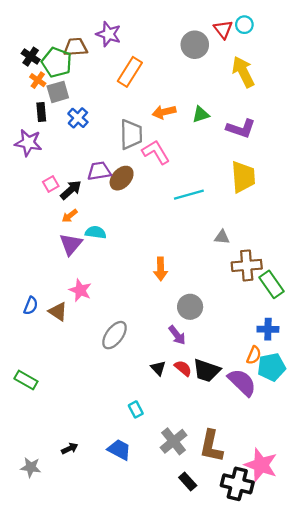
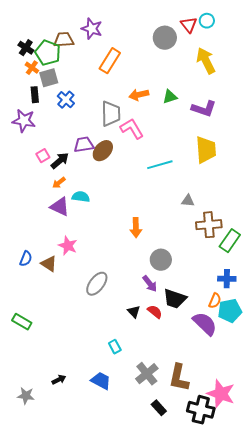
purple triangle: (71, 244) -> (60, 207), turned -45
green rectangle: (272, 284) -> (230, 241), turned 70
black trapezoid: (207, 371) -> (175, 299), moved

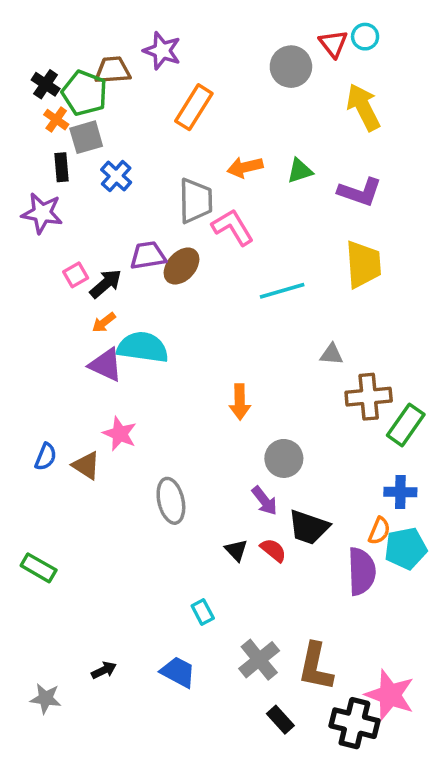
cyan semicircle: (81, 197) -> (143, 347), size x1.6
gray ellipse: (97, 284) -> (171, 501), turned -50
purple semicircle: (205, 324) -> (362, 571), turned 44

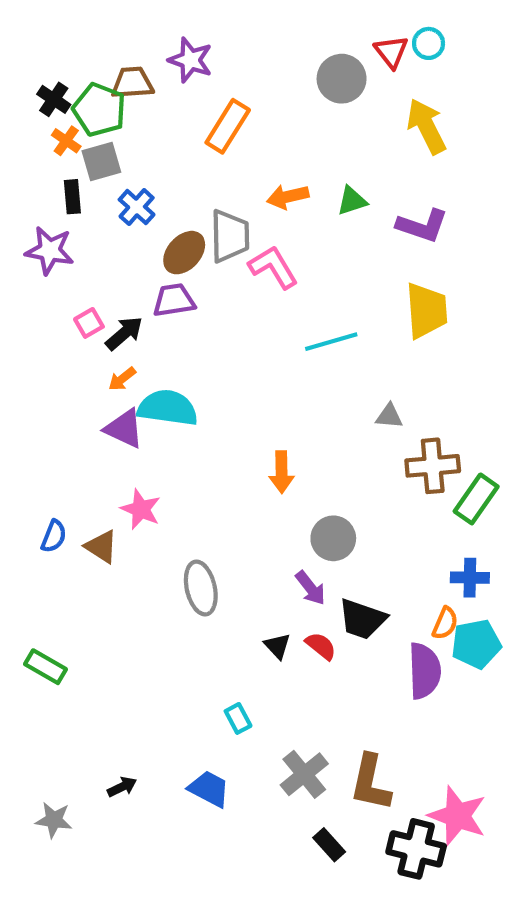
brown ellipse: (181, 266) -> (184, 253), moved

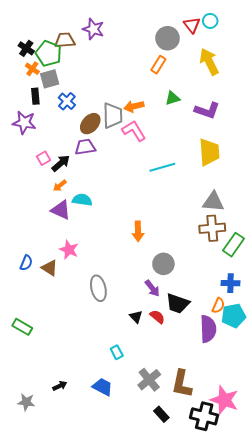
orange rectangle: (228, 126) -> (158, 65), moved, size x0.7
orange arrow: (288, 197) -> (134, 106), moved
cyan semicircle: (168, 408) -> (82, 200), size x0.7
gray triangle: (389, 416) -> (213, 202), moved, size x1.6

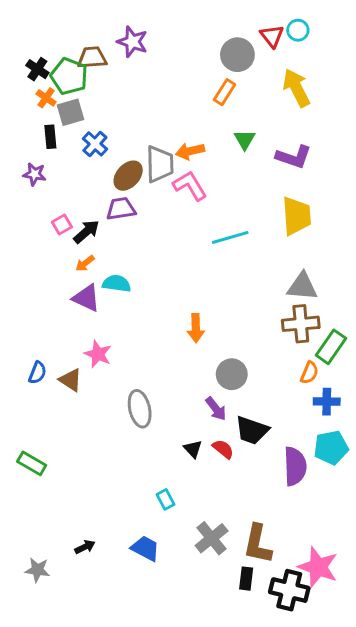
green triangle: (173, 98) -> (245, 140), turned -42
purple star: (24, 123) -> (35, 174), size x0.7
orange semicircle: (218, 306) -> (309, 373), moved
black rectangle: (161, 414) -> (246, 579), moved, turned 49

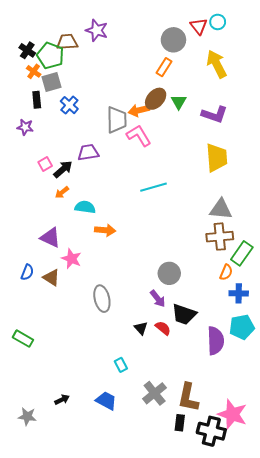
brown ellipse: (128, 176) -> (156, 99), moved
cyan line: (230, 237) -> (153, 187), moved
purple triangle: (86, 298) -> (50, 238), moved
orange arrow: (196, 328) -> (105, 230), moved, turned -84

